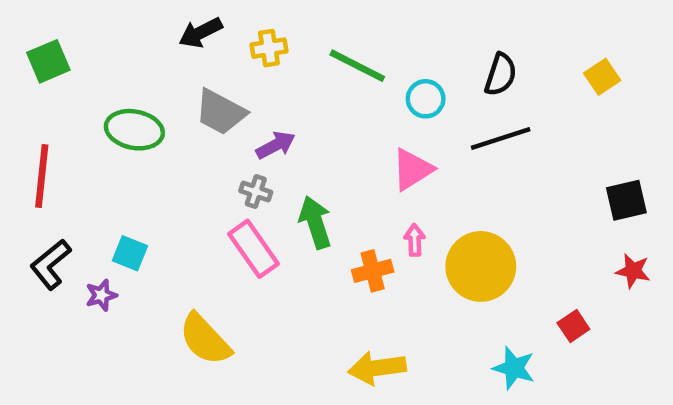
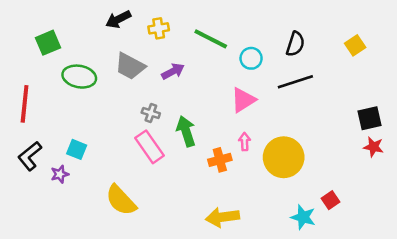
green square: (48, 61) -> (48, 43), moved
purple arrow: (276, 145) -> (173, 71), moved
red star: (633, 271) -> (373, 147), moved
red square: (573, 326) -> (330, 200), moved

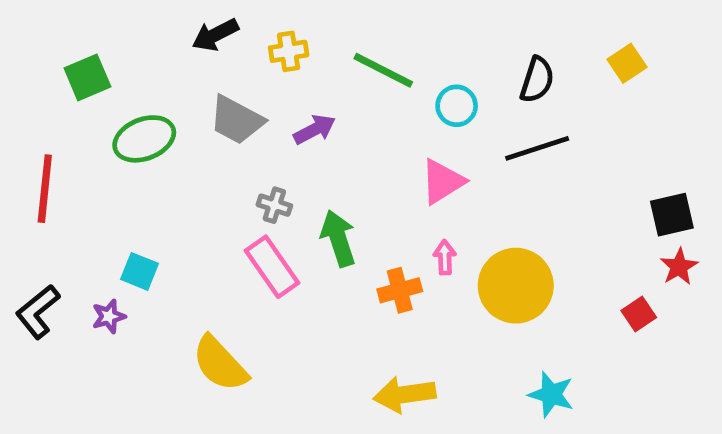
yellow square: (355, 45) -> (627, 63), moved
green ellipse: (79, 77) -> (144, 139), turned -32
red star: (373, 147) -> (679, 267), turned 30
black L-shape: (30, 156) -> (38, 312), moved
red square: (330, 200) -> (639, 314), moved

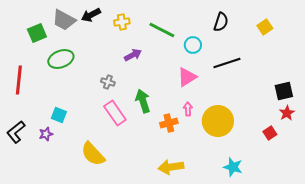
black semicircle: (537, 80) -> (221, 22), moved
gray trapezoid: (237, 120) -> (64, 20), moved
gray cross: (274, 205) -> (108, 82), moved

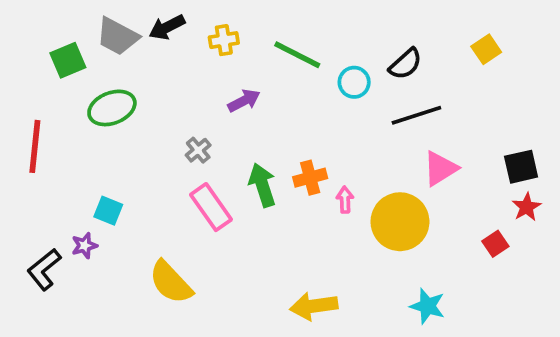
black semicircle: (221, 22) -> (405, 64), moved, turned 30
pink triangle: (187, 77) -> (440, 168), moved
gray cross: (108, 82) -> (198, 150), turned 32
orange cross: (169, 123) -> (310, 178), moved
black L-shape: (16, 132) -> (44, 269), moved

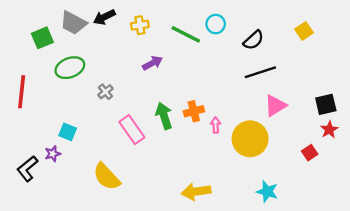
cyan circle: (354, 82) -> (216, 24), moved
gray cross: (198, 150) -> (105, 92), moved

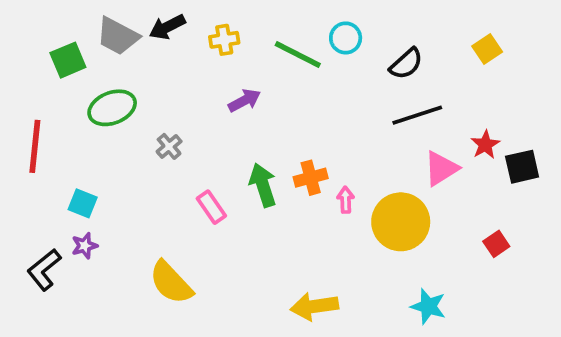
pink rectangle: (132, 130) -> (211, 207), size x0.7
red star: (329, 130) -> (485, 145), moved
cyan square: (68, 132) -> (83, 203), moved

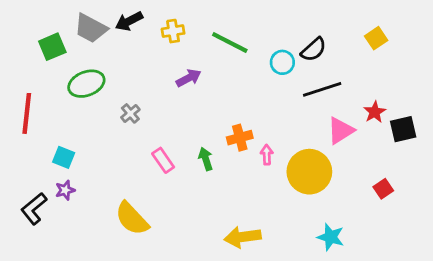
cyan circle: (346, 38) -> (282, 62), moved
green arrow: (263, 185) -> (206, 159), moved, size x0.7

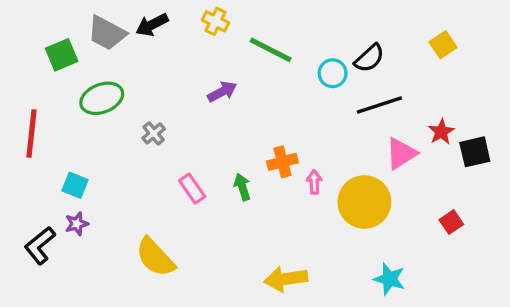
yellow cross: (173, 31) -> (216, 21), moved, turned 35

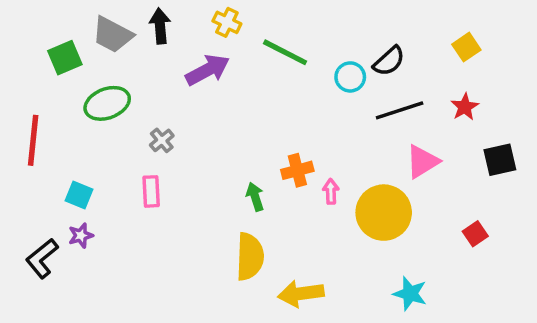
black arrow: (152, 25) -> (160, 26), turned 112
purple arrow: (222, 92) -> (208, 70), moved, size x1.4
red star: (441, 132) -> (465, 107), moved
pink rectangle: (192, 189) -> (151, 191), moved, turned 32
yellow semicircle: (155, 257) -> (250, 257), moved, turned -135

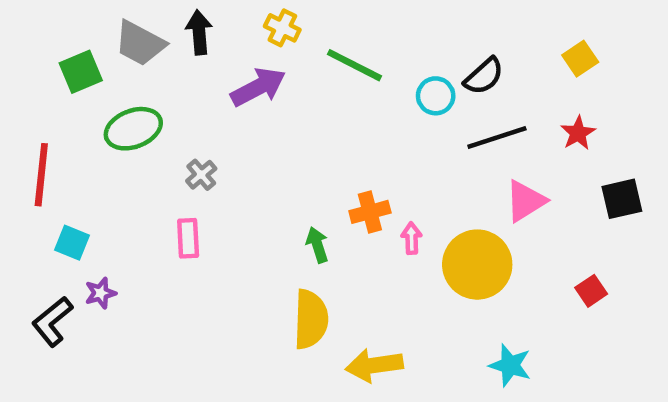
cyan square: (79, 195) -> (72, 243), moved

